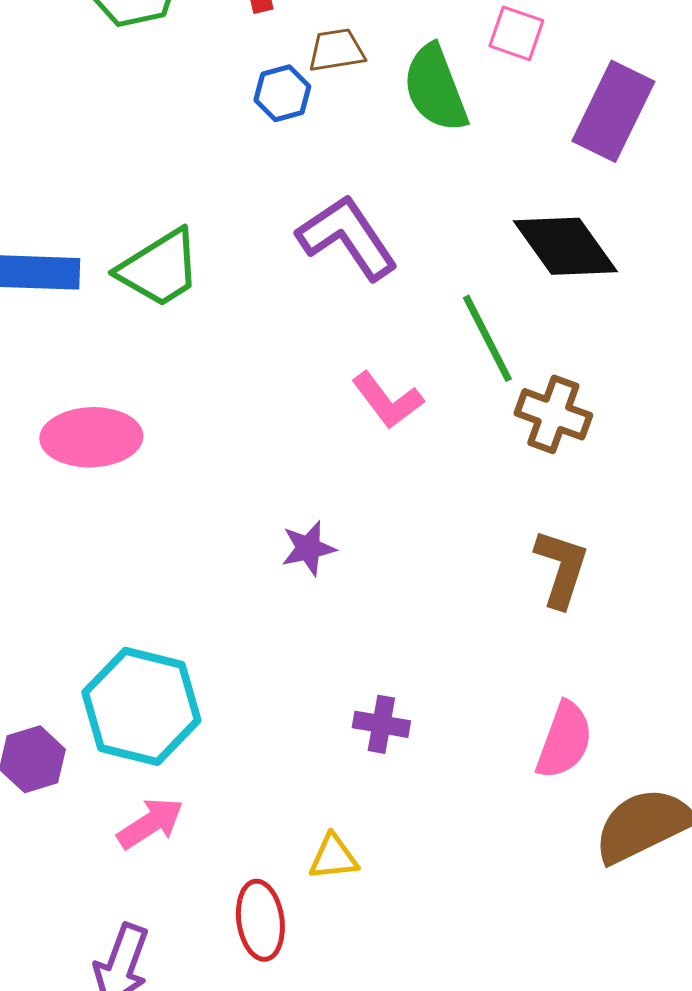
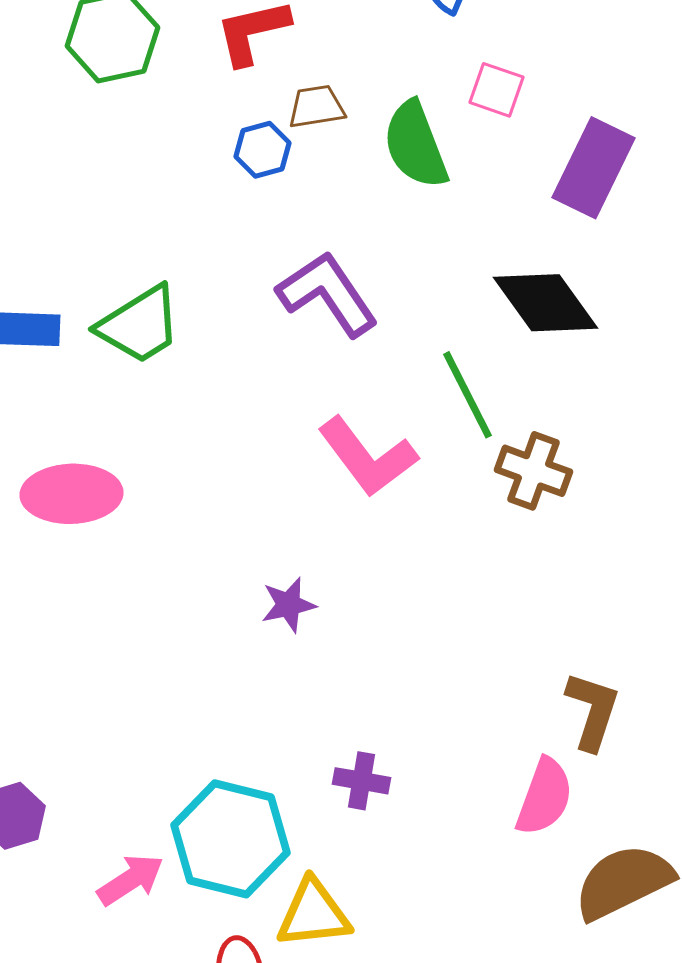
pink L-shape: (387, 400) -> (368, 457), size x1.4
brown L-shape: (561, 568) -> (592, 711), moved
cyan hexagon: (141, 706) -> (230, 839), moved
yellow triangle: (333, 857) -> (314, 914), size x1.5

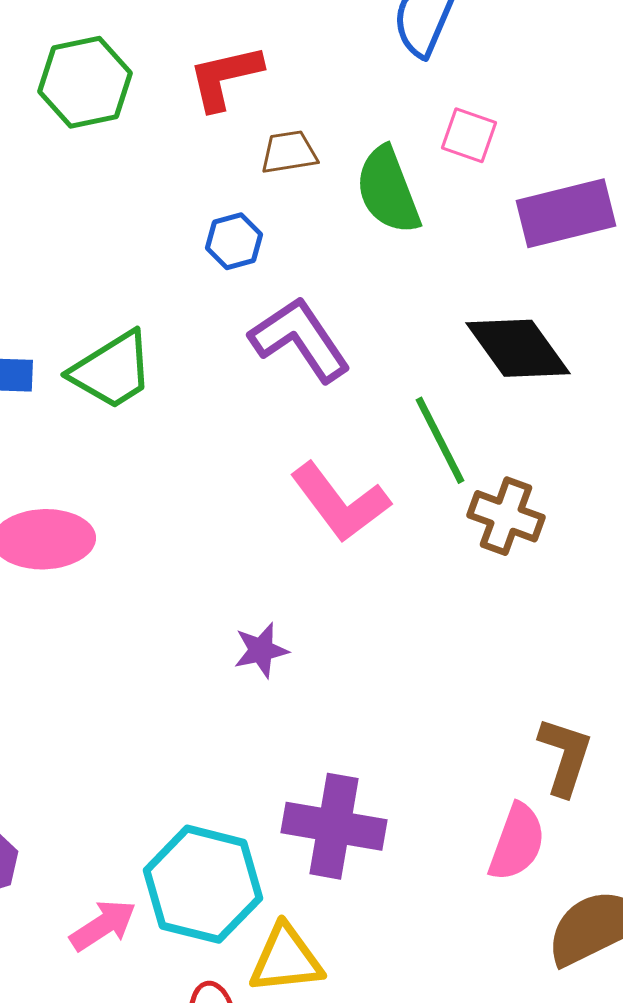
blue hexagon: (262, 150) -> (234, 241), moved
purple rectangle: (594, 168) -> (566, 213), turned 50
purple cross: (362, 781) -> (334, 826), size x1.8

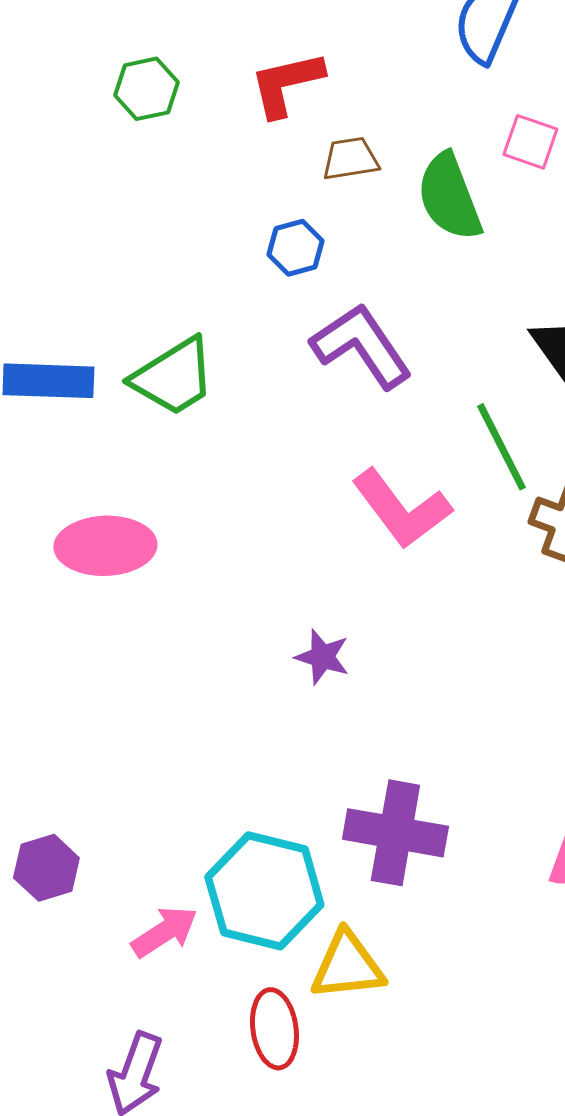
green hexagon: (85, 82) -> (146, 89), size x0.7
purple star: (261, 650) -> (322, 657), turned 30

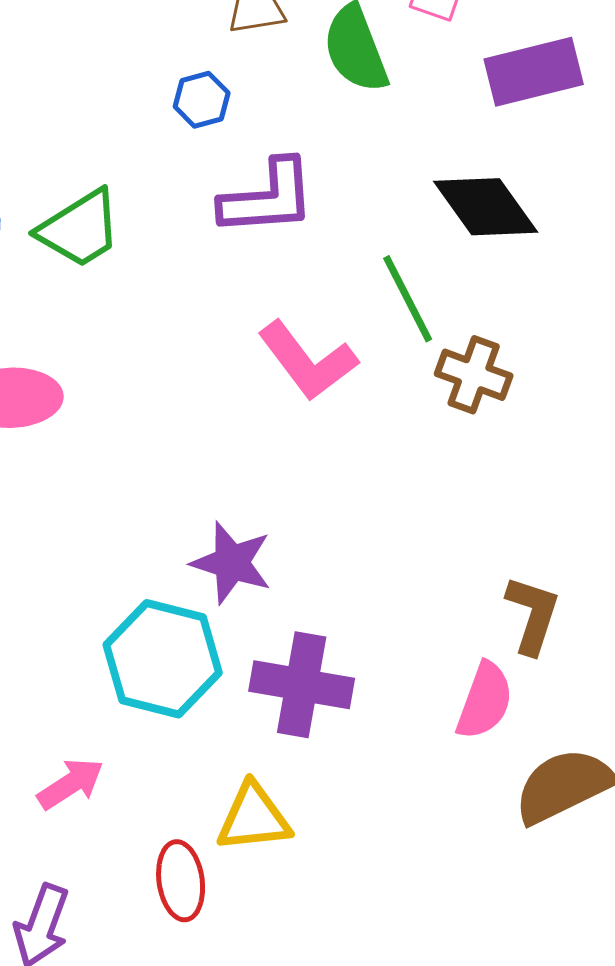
purple L-shape: (361, 346) -> (268, 198), turned 120
purple star: (322, 657) -> (232, 563), moved, size x1.5
cyan hexagon: (264, 891) -> (163, 659), moved

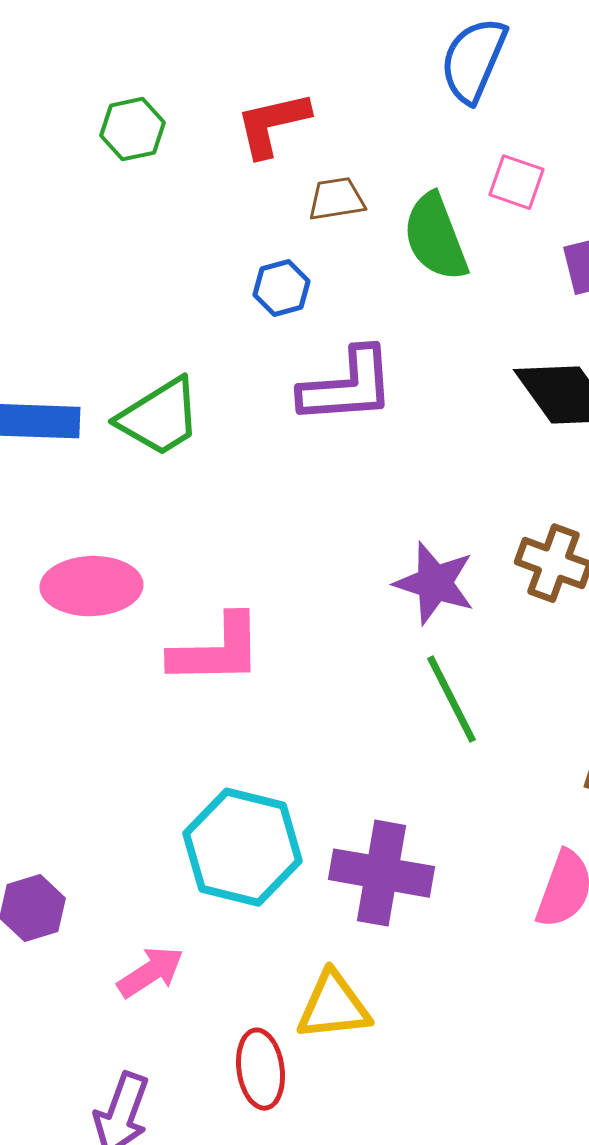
green line: (408, 299) -> (452, 699), moved
pink L-shape: (308, 361) -> (216, 650), moved, turned -54
purple star: (232, 563) -> (434, 583), moved

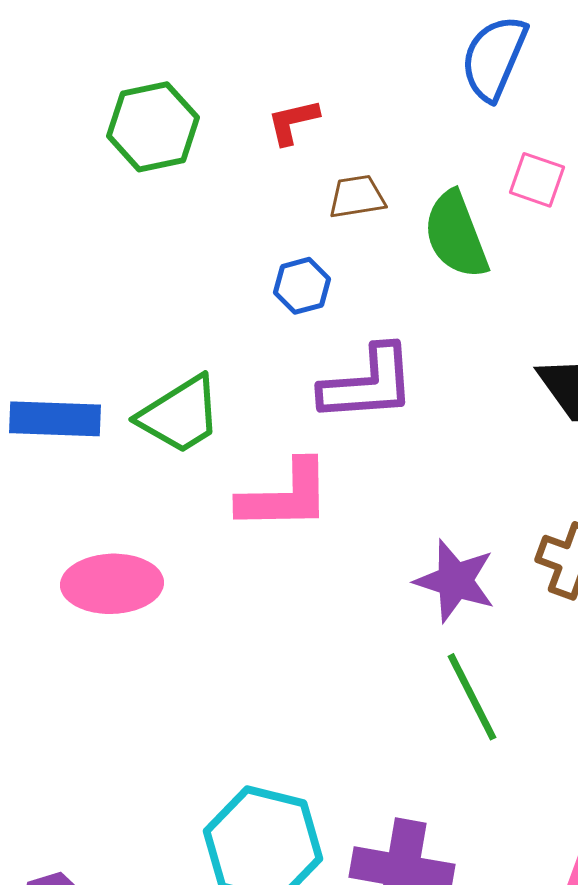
red L-shape: (272, 124) -> (293, 122), size x0.7
green hexagon: (132, 129) -> (153, 127), size x1.4
pink L-shape: (216, 650) -> (285, 496), moved

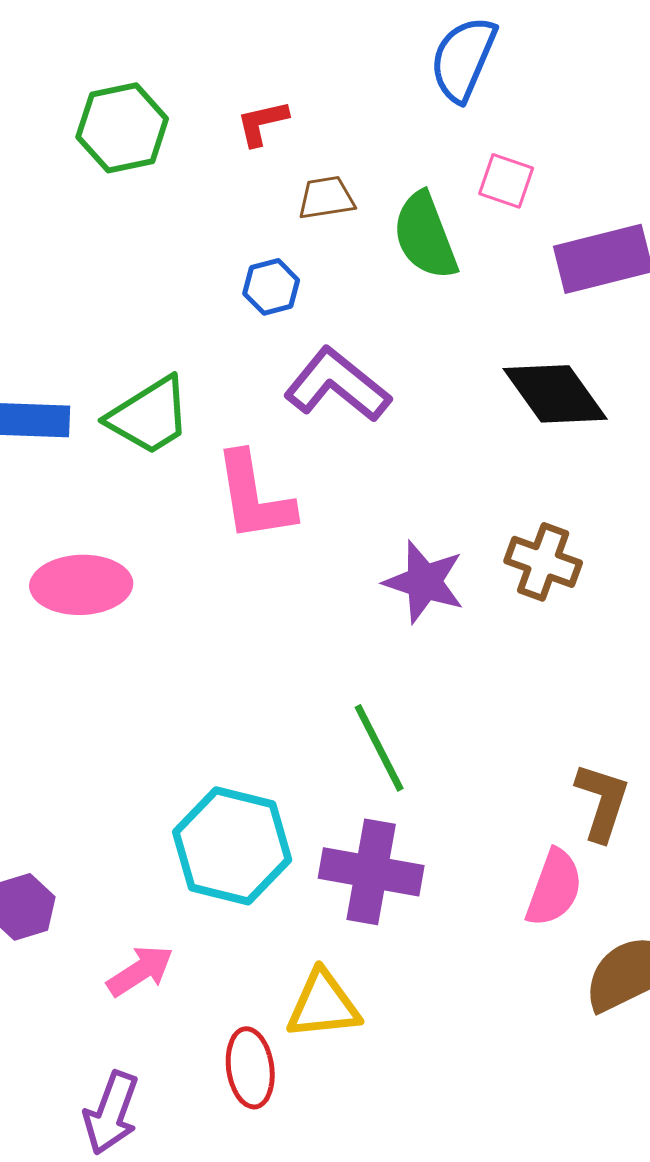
purple L-shape: (368, 384) -> (337, 385), turned -137
pink L-shape: (285, 496) -> (254, 497), turned 82
green line: (472, 697) -> (379, 748), moved

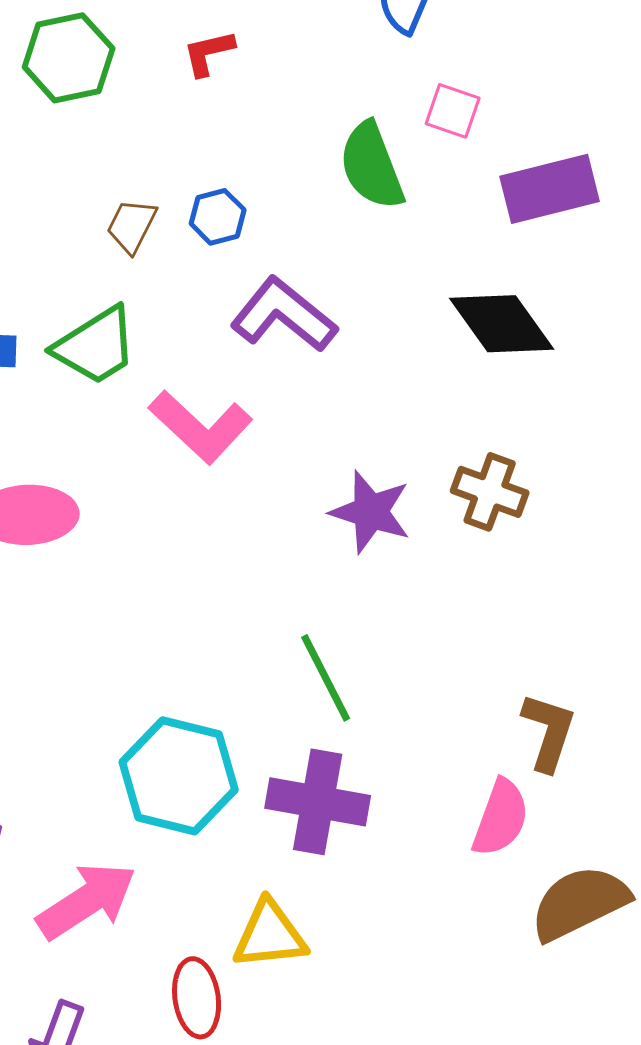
brown trapezoid: (326, 198) -> (132, 226), moved, turned -54
pink L-shape: (254, 497) -> (201, 427), turned -38
pink arrow: (140, 971) -> (87, 901), size x1.5

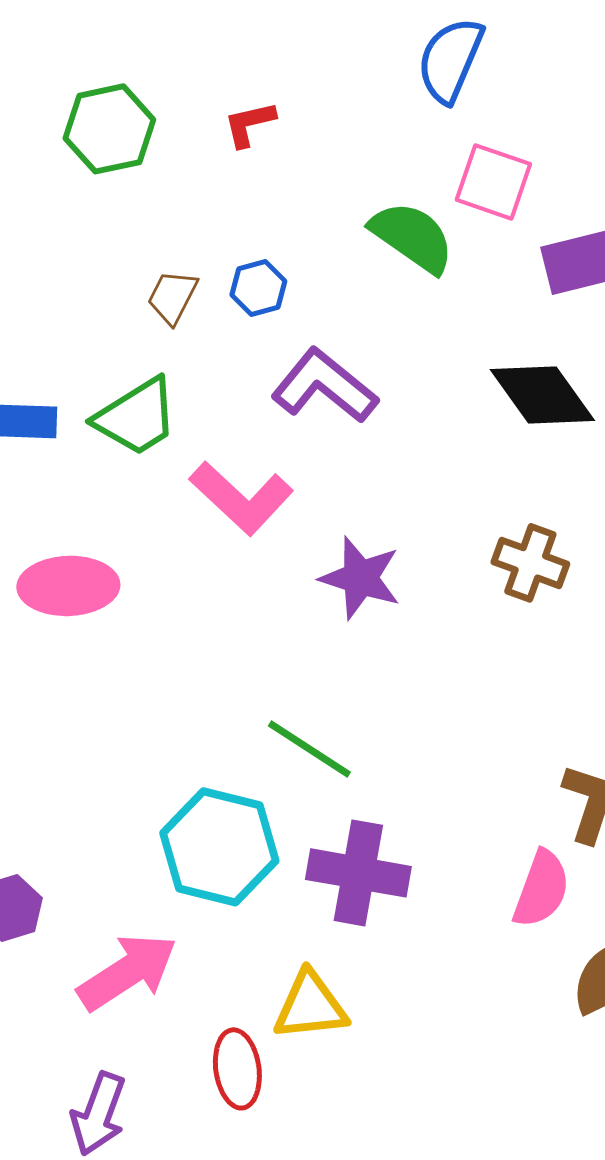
pink square: (453, 111) -> (493, 182), size x1.4
green semicircle: (372, 166) -> (412, 237), turned 146
purple star: (371, 512) -> (360, 578), moved
green line: (326, 678) -> (309, 749), moved, turned -30

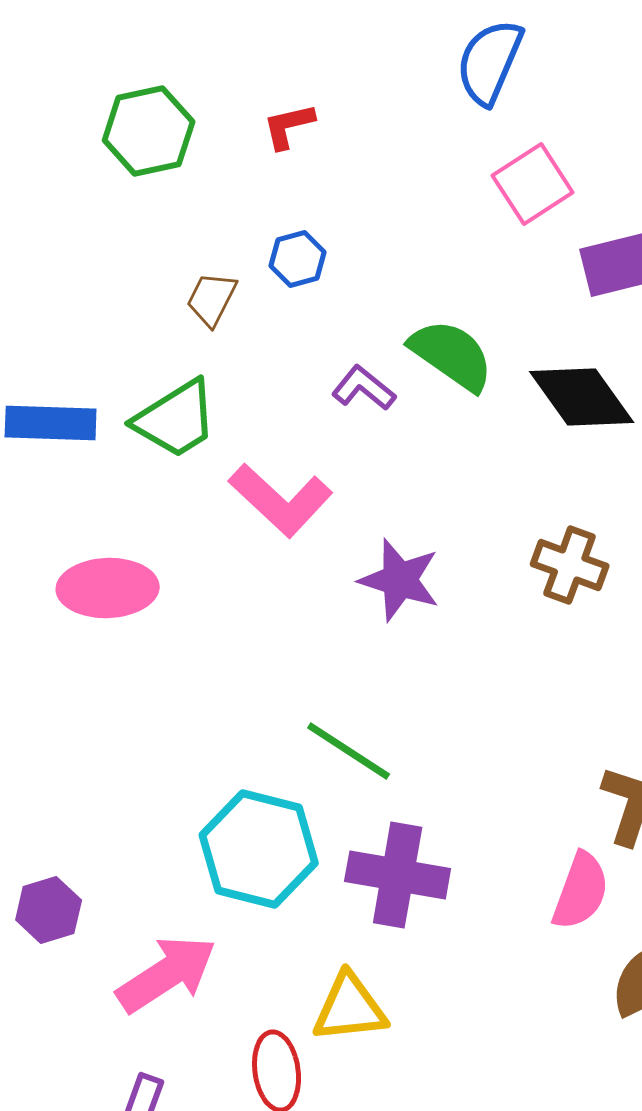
pink square: (493, 182) -> (533, 184), turned 38
green semicircle: (412, 237) -> (452, 355), moved
blue hexagon: (258, 288) -> (298, 259), moved
purple L-shape: (324, 386) -> (364, 388), size x0.6

